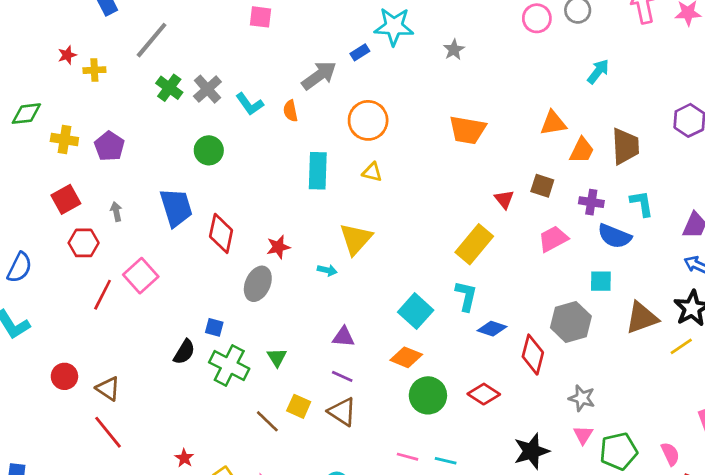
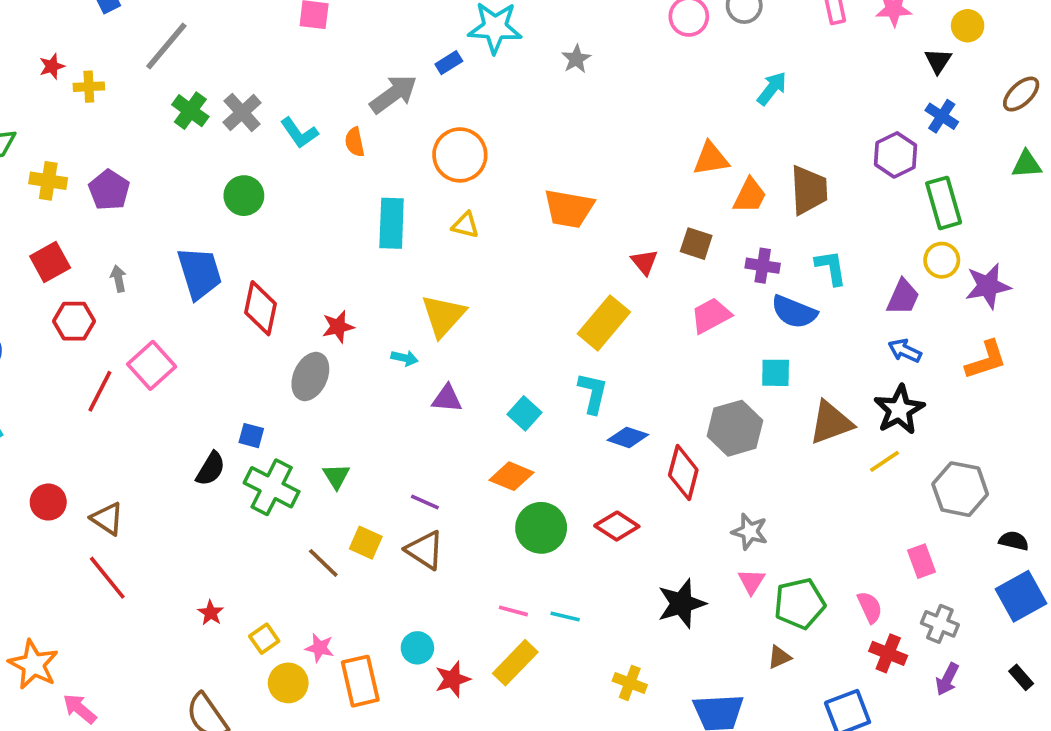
orange trapezoid: (467, 130) -> (569, 208), moved
cyan square: (416, 311) -> (525, 413), size x0.7
purple triangle: (344, 337) -> (447, 399), moved

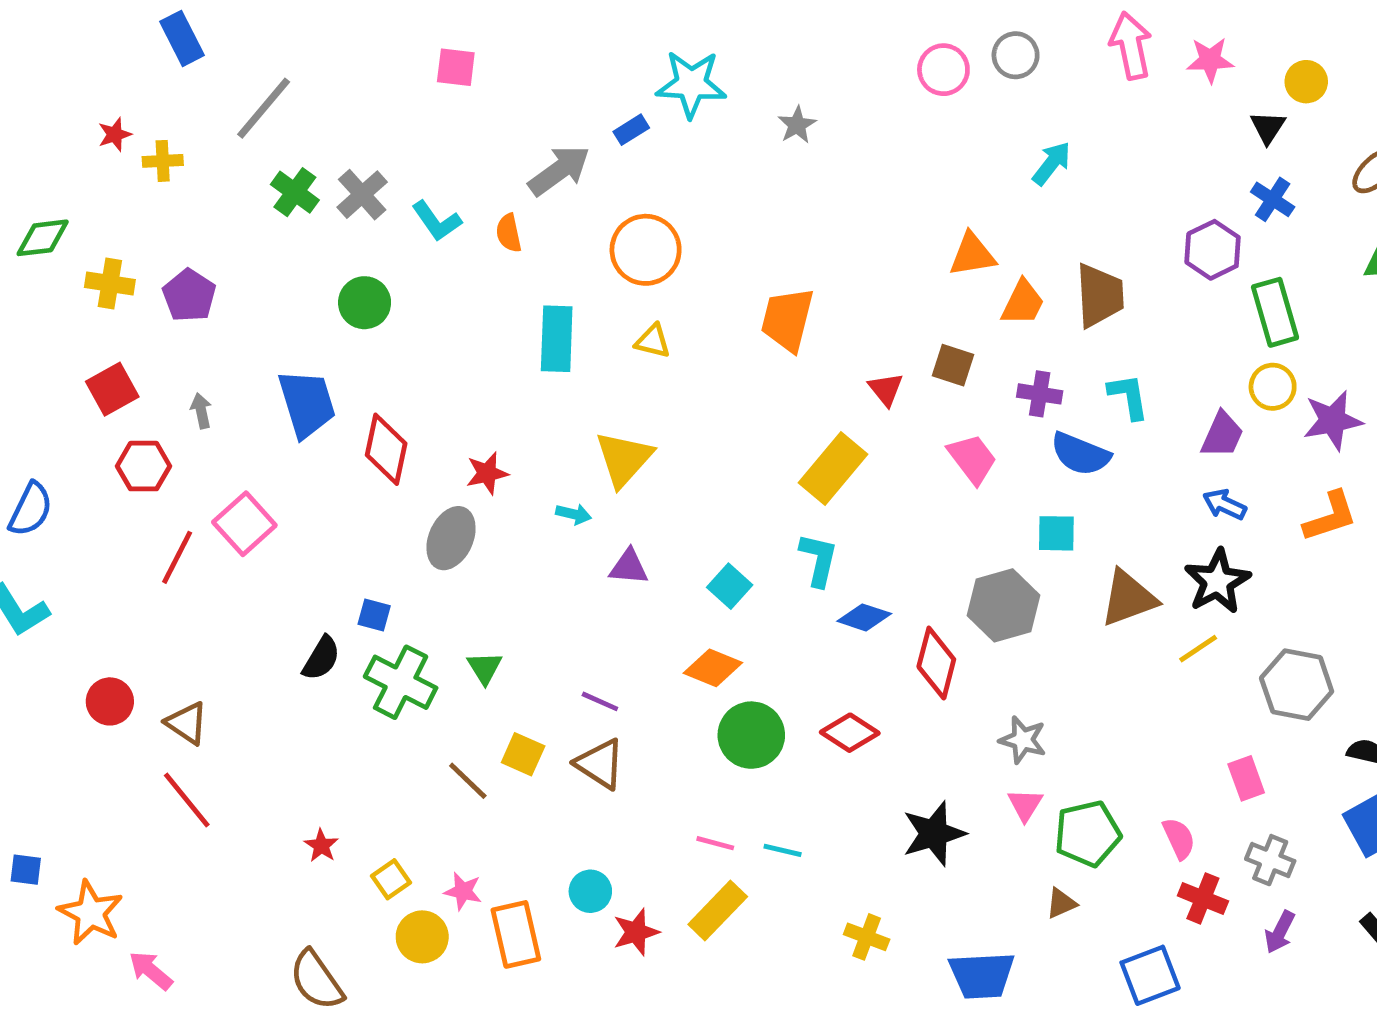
orange trapezoid: (569, 208) -> (787, 319), turned 94
pink trapezoid: (711, 316) -> (972, 459), turned 81

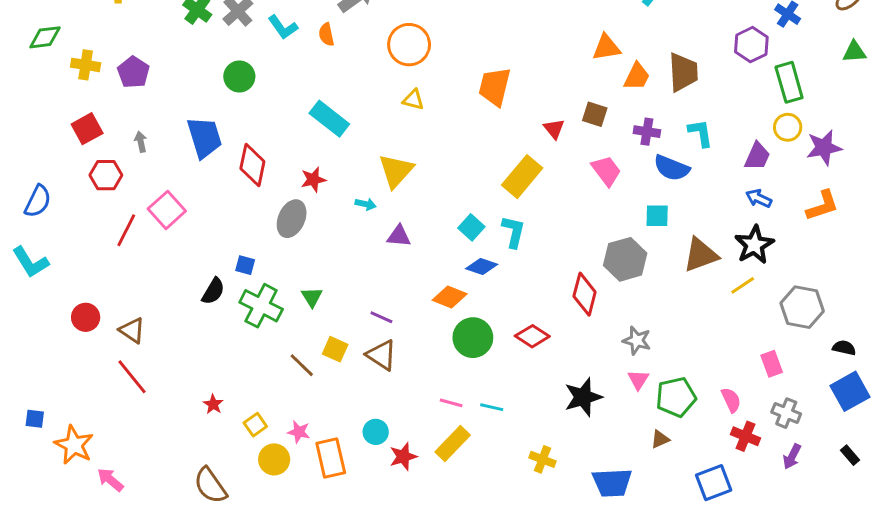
cyan rectangle: (557, 339) -> (329, 119), moved, turned -54
cyan square: (730, 586) -> (471, 227), moved
blue diamond: (864, 617) -> (482, 267), moved

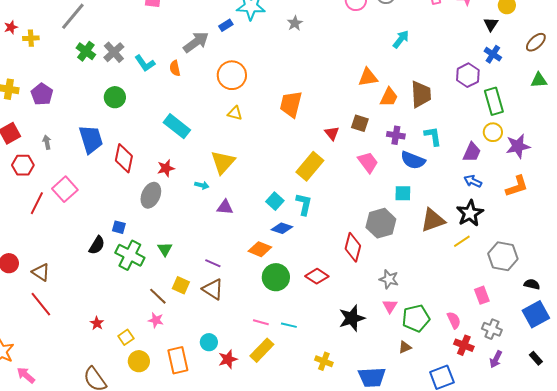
pink star: (299, 432) -> (156, 320), moved

